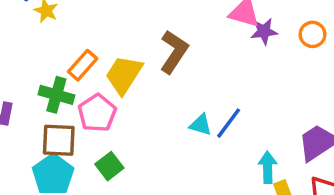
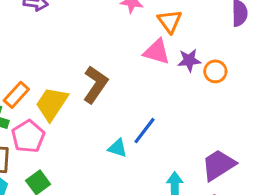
purple star: (264, 31) -> (189, 60), moved
blue line: (229, 123) -> (144, 131), moved

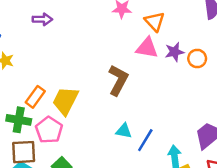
brown L-shape: (95, 85) -> (118, 80), moved
blue line: (144, 131) -> (145, 140), moved

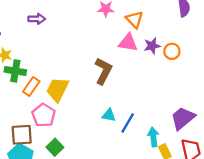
green cross: (19, 120) -> (15, 71), moved

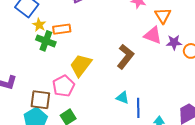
orange rectangle: (31, 86) -> (62, 29), moved, turned 36
blue line: (128, 123) -> (138, 108), turned -42

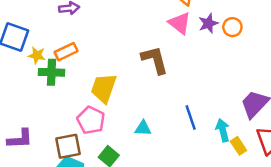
pink triangle: (153, 35) -> (180, 23), turned 36
brown L-shape: (125, 57) -> (155, 60), turned -35
cyan triangle: (123, 98) -> (143, 128), moved

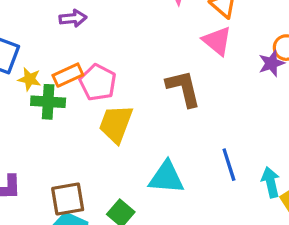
purple star: (208, 23) -> (271, 63), moved
pink pentagon: (91, 120) -> (98, 82), moved
cyan triangle: (143, 128) -> (166, 177), size x1.6

